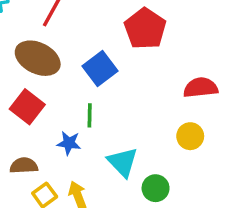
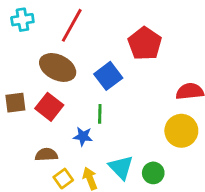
yellow circle: (190, 136) -> (181, 131), size x1.5
cyan triangle: (123, 162) -> (121, 167), moved

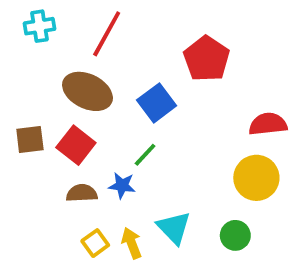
green line: (100, 114) -> (145, 155), turned 42
brown semicircle: (46, 155) -> (82, 193), moved
green circle: (153, 173) -> (235, 235), moved

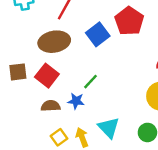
brown ellipse: (87, 91) -> (54, 42), turned -36
blue square: (157, 103) -> (98, 34), moved

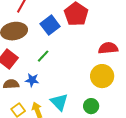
green line: (91, 82) -> (43, 56), moved

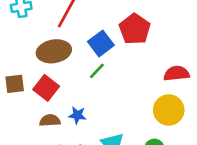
green line: (43, 56) -> (97, 71), moved

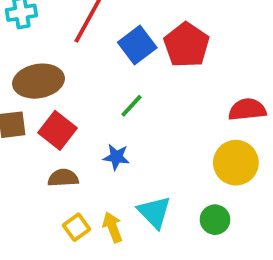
blue square: (101, 43) -> (137, 45), moved
brown ellipse: (54, 51) -> (38, 81), moved
blue star: (77, 115) -> (116, 157), moved

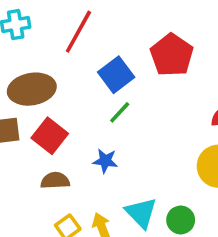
blue square: (137, 45) -> (116, 75), moved
green circle: (215, 220) -> (181, 220), moved

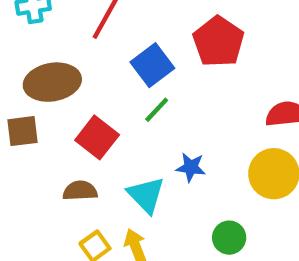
red square: (50, 136) -> (97, 137), moved
blue star: (105, 161) -> (191, 167), moved
cyan triangle: (141, 213) -> (146, 195), moved

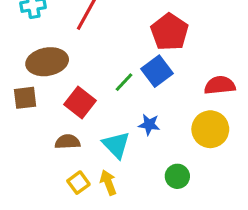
blue square: (152, 65) -> (157, 71), moved

